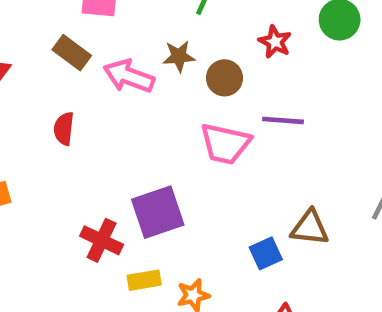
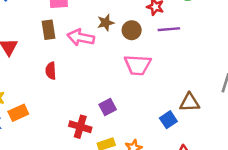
brown rectangle: (72, 53) -> (49, 30), turned 54
purple line: (283, 120) -> (169, 29), moved
purple square: (158, 212) -> (108, 107), size x0.6

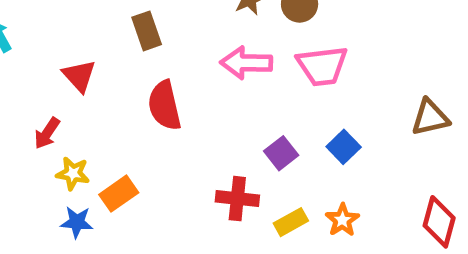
pink arrow: (81, 37) -> (246, 63), moved
red semicircle: (51, 71) -> (164, 105), size x1.5
blue square: (168, 120) -> (344, 147), moved

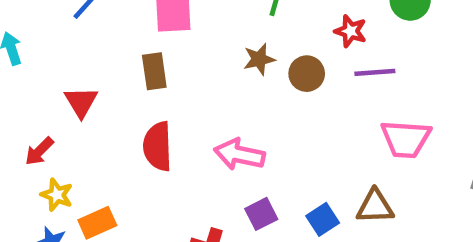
pink arrow: (246, 63) -> (239, 154), moved
pink trapezoid: (322, 66) -> (406, 139), moved
brown triangle: (430, 117) -> (375, 207), moved

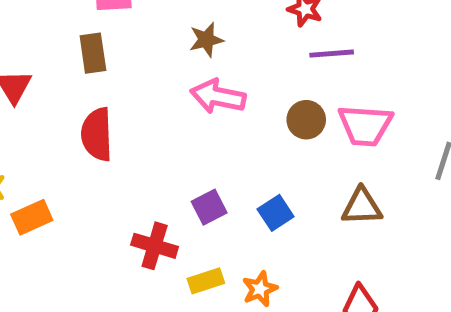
brown circle: (307, 74) -> (306, 120), moved
pink arrow: (239, 154) -> (218, 96), moved
brown triangle: (375, 207) -> (362, 207), moved

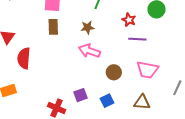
brown rectangle: (93, 53) -> (53, 27), moved
brown circle: (306, 120) -> (114, 72), moved
red semicircle: (97, 134) -> (24, 58), moved

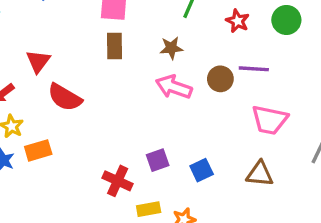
red star: (129, 20) -> (238, 21), moved
red semicircle: (24, 58) -> (65, 97), turned -65
brown circle: (114, 72) -> (220, 79), moved

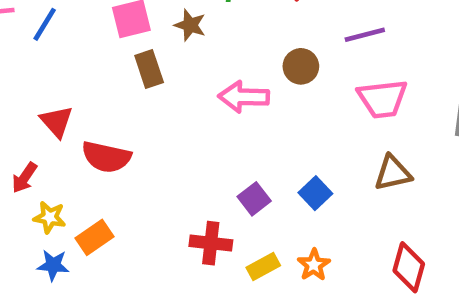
brown star: (171, 48) -> (190, 25), moved, turned -30
purple line: (254, 69) -> (365, 35), moved

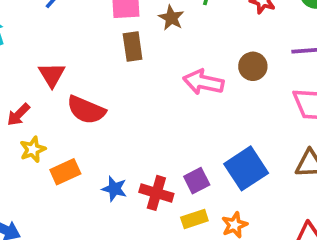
blue square: (315, 193) -> (246, 168), size x1.6
purple square: (254, 199) -> (197, 181), moved
yellow star: (50, 217) -> (33, 149), turned 30
blue star: (53, 265) -> (114, 189), moved

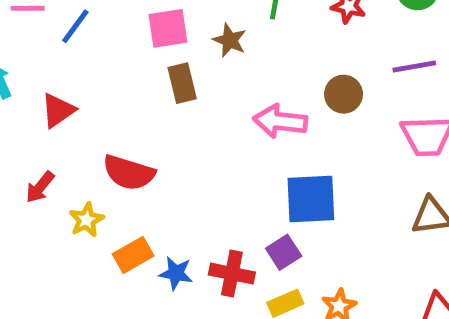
red triangle: (52, 75) -> (58, 110), moved, turned 32
yellow star: (33, 149) -> (86, 220), moved
blue square: (246, 168) -> (311, 199), moved, turned 36
orange rectangle: (65, 172) -> (133, 255), moved

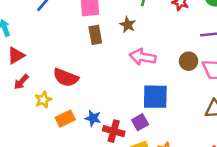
brown star: (230, 40) -> (128, 25), moved
brown circle: (344, 94) -> (189, 61), moved
red triangle: (58, 110) -> (16, 55), moved
blue star: (176, 273) -> (93, 118), moved

